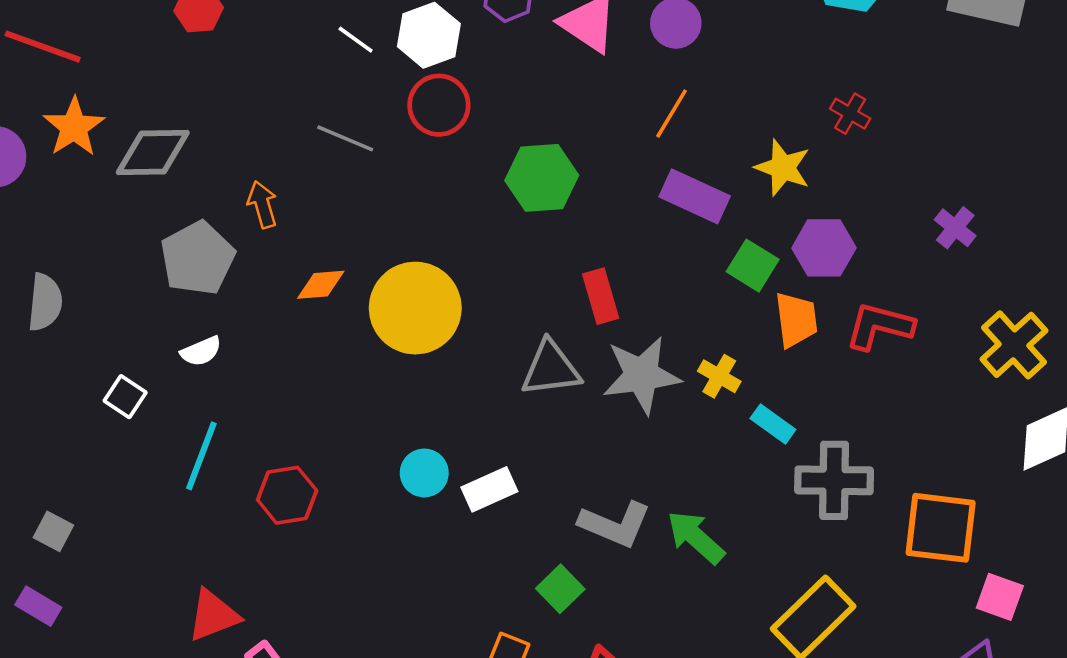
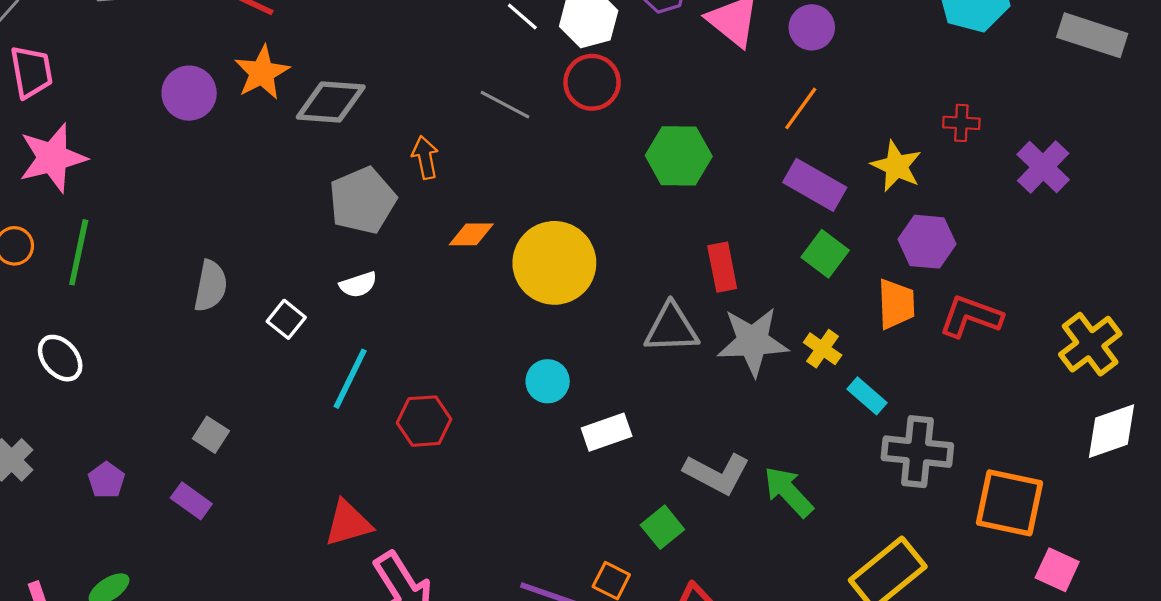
red cross: (850, 114) -> (961, 123), turned -32
purple cross: (955, 228) -> (1043, 167), moved, size x1.4
green square: (753, 266) -> (825, 254), moved
gray semicircle: (45, 302) -> (211, 286), moved
cyan circle: (424, 473) -> (548, 381), moved

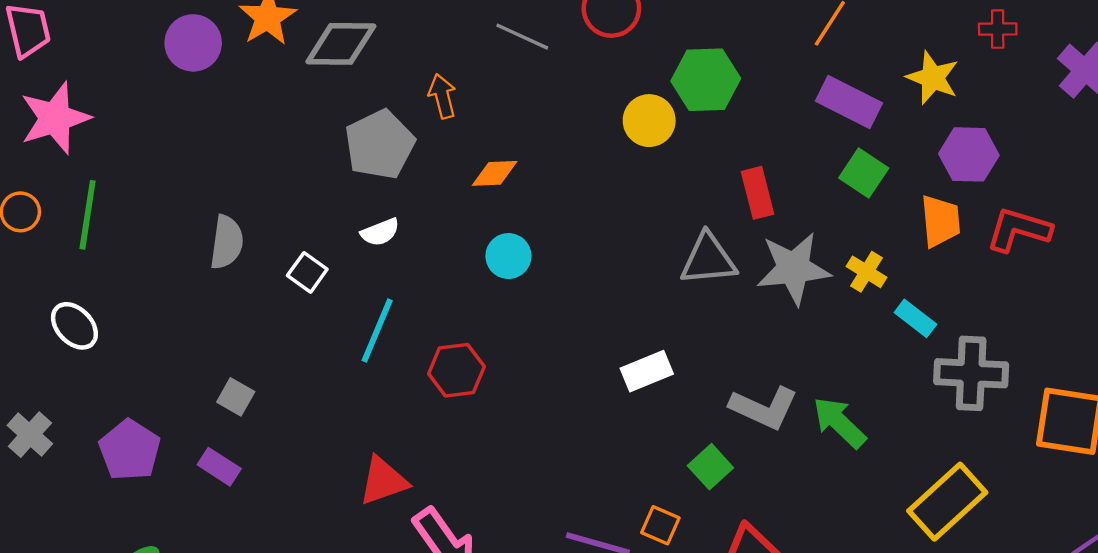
yellow circle: (554, 263) -> (649, 121), moved, size x0.6
cyan circle: (548, 381) -> (508, 256), moved
purple pentagon: (106, 480) -> (130, 450), size x1.6

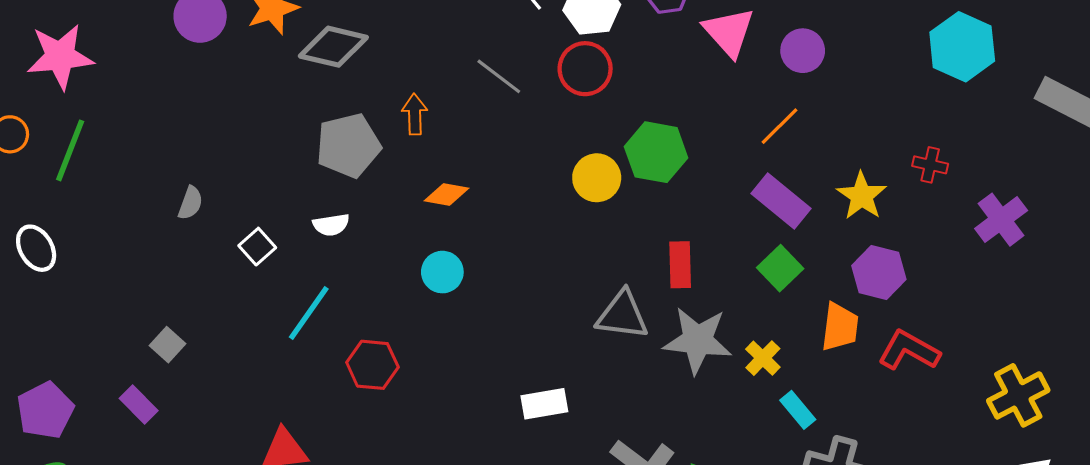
gray semicircle: (227, 242) -> (190, 203), size x0.7
purple pentagon: (130, 450) -> (45, 410), moved

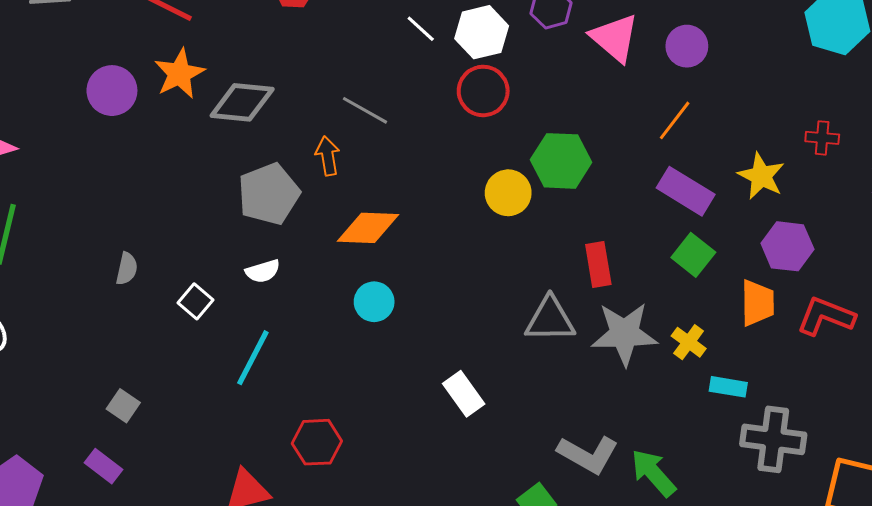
gray line: (499, 76) -> (365, 110), moved
orange diamond: (446, 195) -> (368, 228), size x1.5
red hexagon: (372, 365) -> (317, 442), moved
white rectangle: (544, 404) -> (464, 394), moved, turned 72
cyan rectangle: (798, 410) -> (728, 387), turned -33

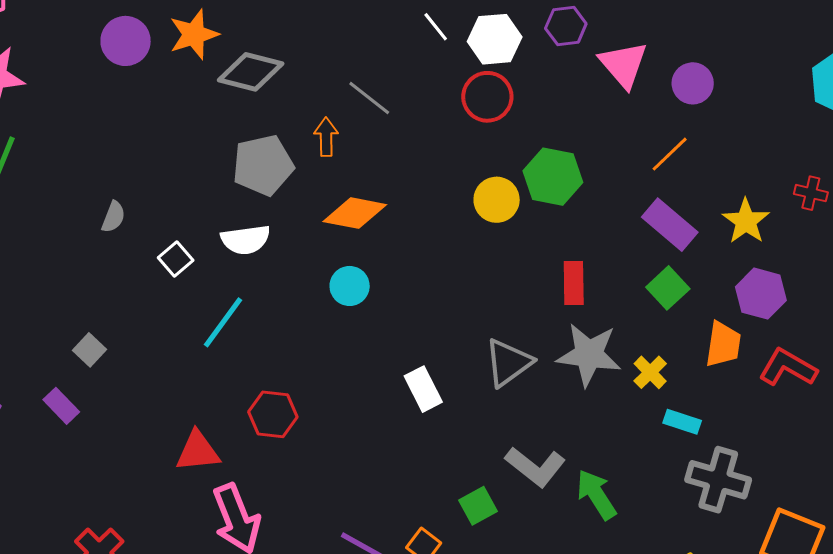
white semicircle: (263, 271) -> (246, 240), size x1.4
gray triangle: (550, 319) -> (508, 362), moved, turned -44

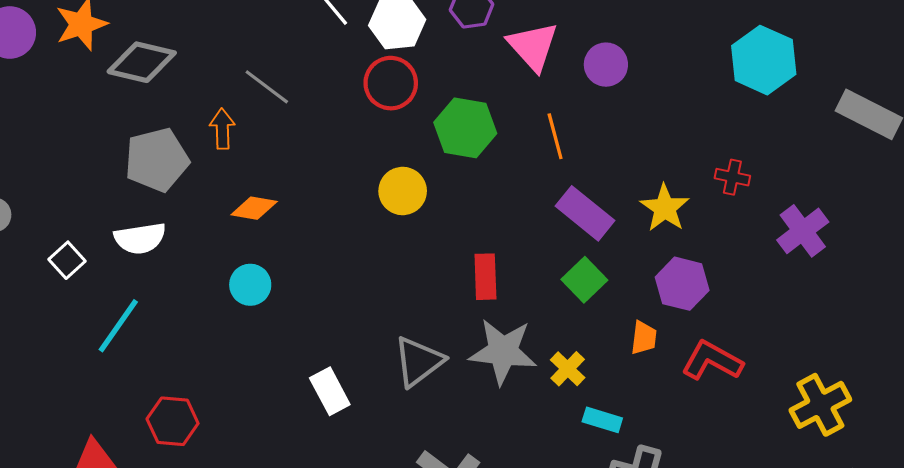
orange line: (670, 154) -> (555, 136), moved, turned -60
green hexagon: (553, 177) -> (465, 128), moved
orange diamond: (355, 213) -> (254, 208), size x0.7
orange trapezoid: (723, 344) -> (644, 338), size x0.7

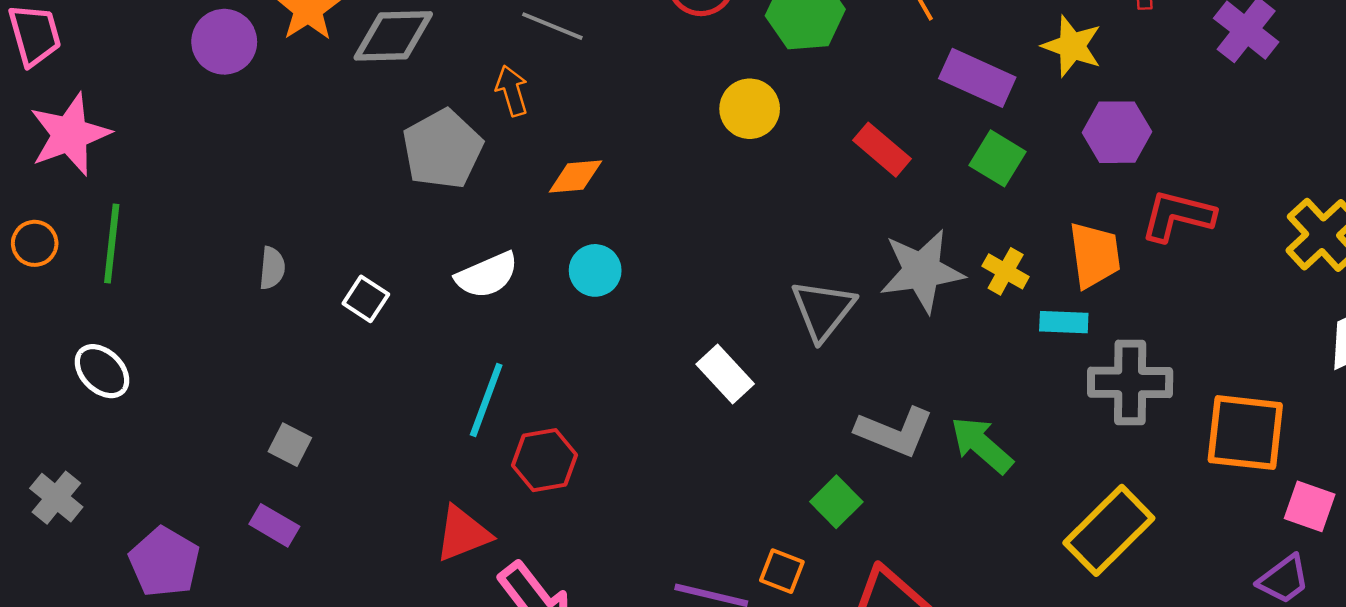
white semicircle: (140, 238) -> (487, 275), moved
red rectangle: (485, 277) -> (882, 150), moved, turned -33
cyan line: (118, 326) -> (486, 400), moved
orange trapezoid: (644, 338) -> (1095, 255), moved, size x1.6

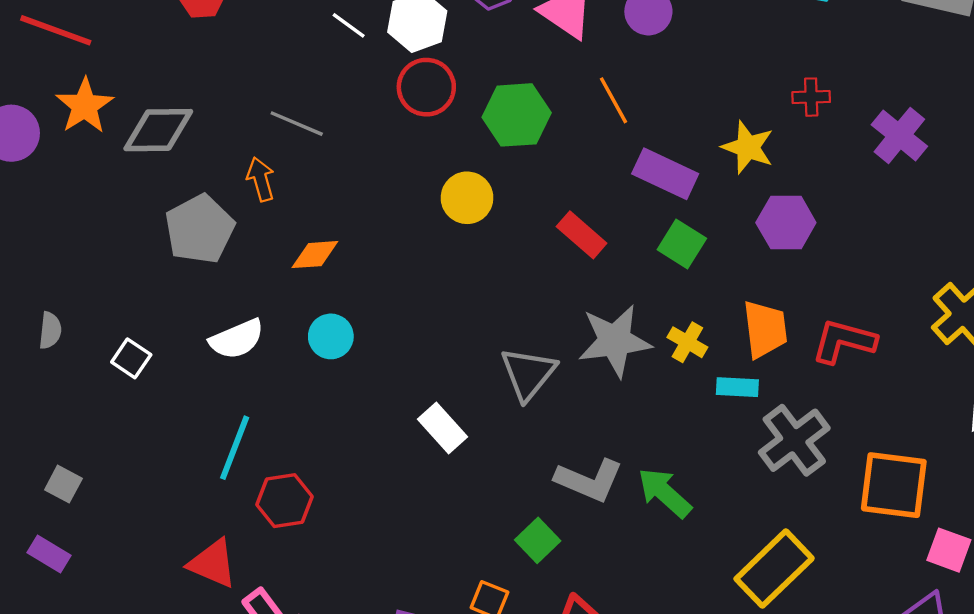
red L-shape: (1178, 216) -> (844, 341), moved
gray cross: (1130, 382) -> (794, 440), turned -38
red triangle: (463, 534) -> (213, 564), turned 44

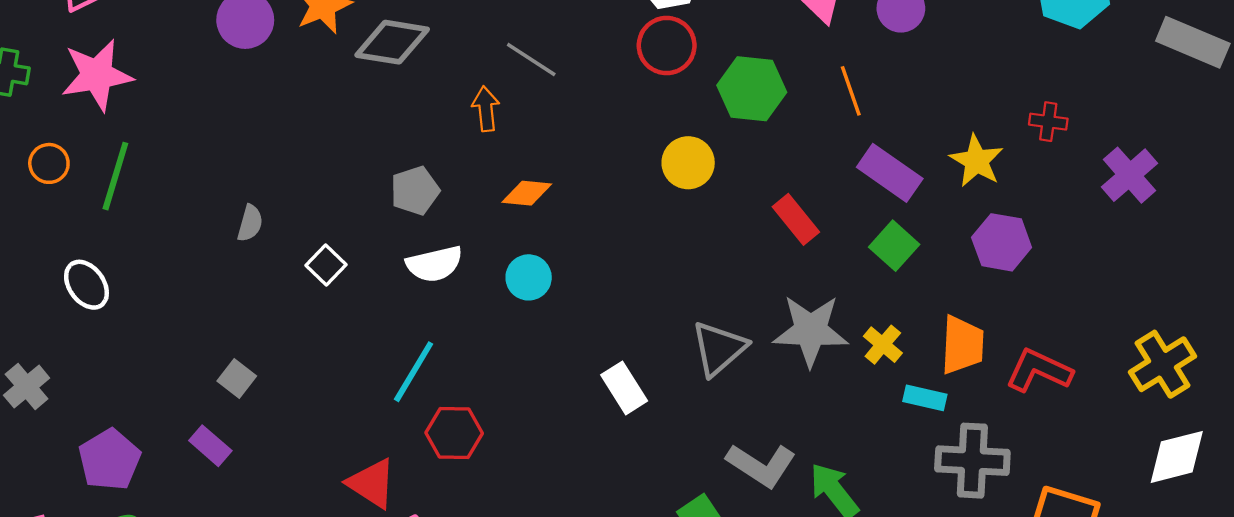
gray pentagon: (200, 229) -> (415, 191), moved, size x0.7
gray cross: (794, 440) -> (972, 461), turned 30

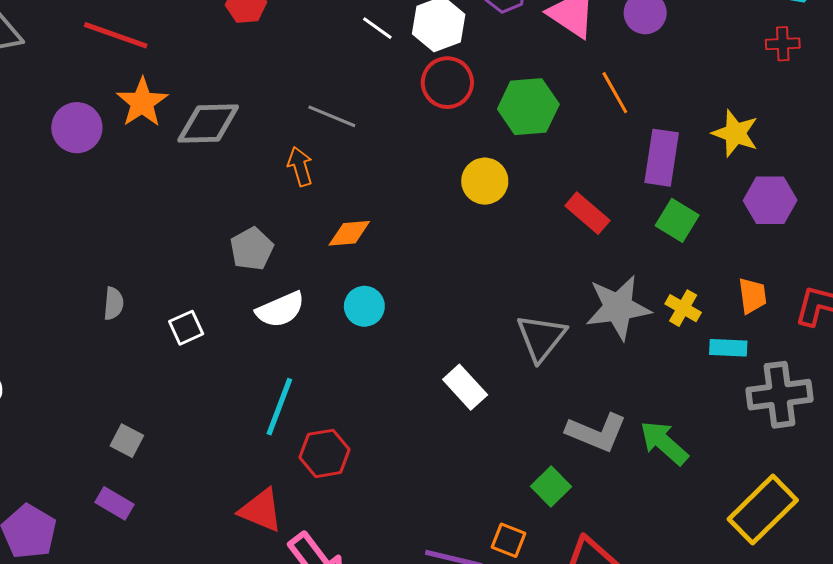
red cross: (1048, 122) -> (783, 44), moved
purple rectangle: (890, 173) -> (662, 158), turned 74
white square: (326, 265) -> (186, 328), turned 32
orange trapezoid: (962, 345) -> (752, 296), size x0.7

